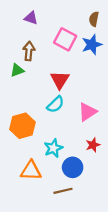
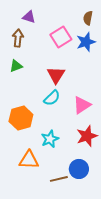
pink square: (65, 39) -> (61, 37), turned 30
brown arrow: (29, 51) -> (18, 38), moved
red star: (93, 145) -> (87, 136), size x1.5
blue circle: (73, 167) -> (79, 169), moved

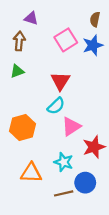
pink triangle: (82, 105) -> (71, 126), moved
cyan star: (50, 139) -> (64, 162), moved, turned -30

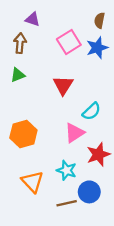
cyan semicircle: (56, 106) -> (92, 111), moved
orange triangle: (31, 173) -> (32, 182), turned 45

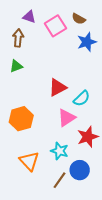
brown semicircle: (99, 20) -> (79, 19), moved, turned -72
pink square: (69, 42) -> (55, 26), moved
red triangle: (63, 85) -> (57, 87), moved, turned 30
brown line: (67, 203) -> (59, 180), turned -42

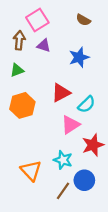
purple triangle: (29, 17) -> (44, 46), moved
pink square: (55, 26) -> (37, 20), moved
blue star: (87, 42) -> (79, 57), moved
orange hexagon: (21, 119) -> (22, 105), moved

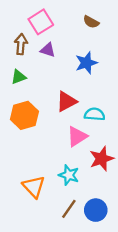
cyan semicircle: (86, 104) -> (95, 114), turned -132
blue circle: (84, 180) -> (96, 210), moved

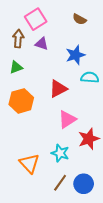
cyan semicircle: (95, 114) -> (90, 77), moved

